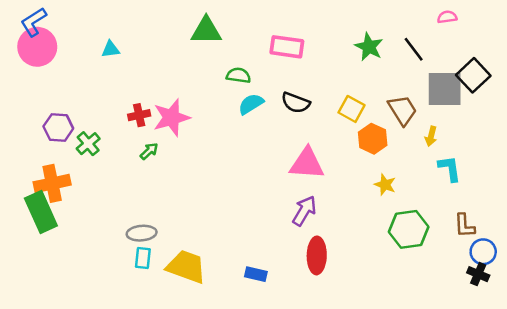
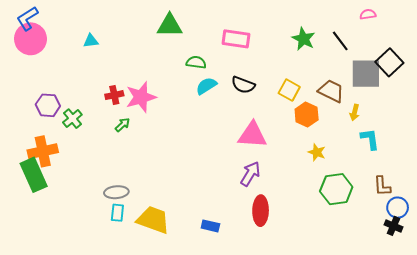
brown trapezoid: (402, 110) -> (331, 91), turned -32

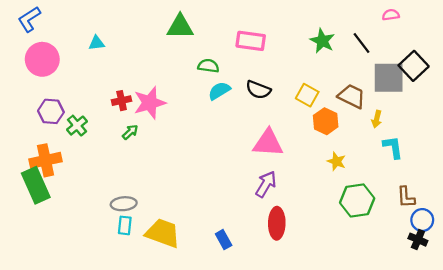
pink circle: (31, 39) -> (42, 59), moved
blue rectangle: (210, 226) -> (224, 240), turned 48

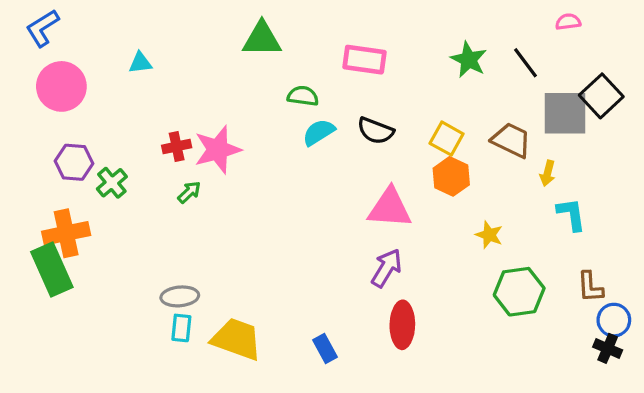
orange hexagon: (326, 121) -> (451, 176), moved

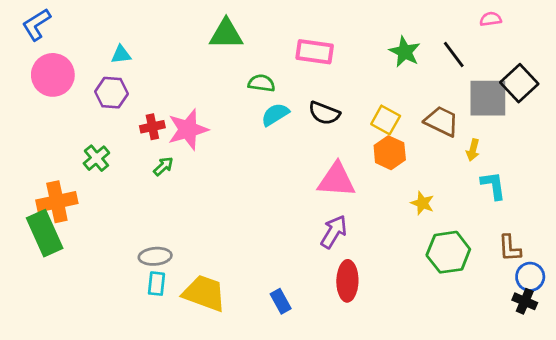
purple hexagon: (74, 162) -> (111, 93), moved

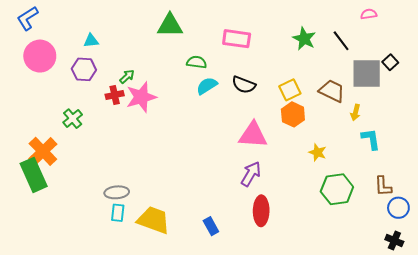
black square: (519, 83) -> (390, 62), size x0.6
yellow square: (386, 120) -> (290, 90), turned 35
green arrow: (163, 166) -> (127, 77), moved
orange cross: (57, 202) -> (43, 151), turned -32
black cross: (525, 301) -> (394, 241), moved

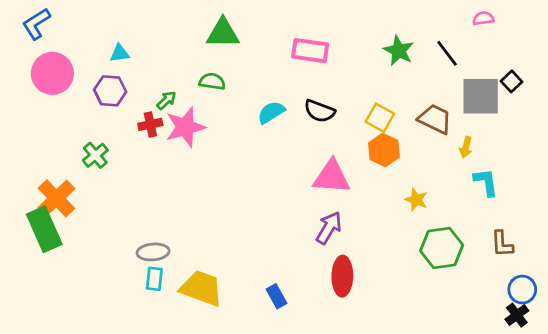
green semicircle: (197, 62) -> (212, 81), moved
yellow square: (290, 90) -> (380, 118), turned -35
blue circle: (398, 208) -> (522, 290), moved
black cross: (394, 241) -> (517, 315), turned 30

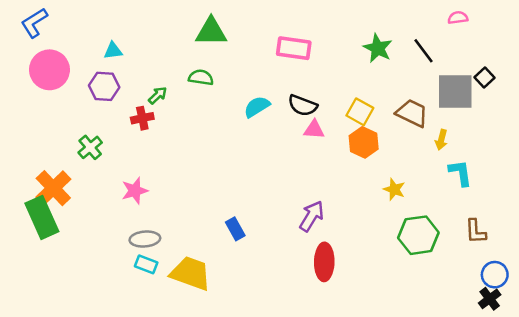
pink star: (185, 127) -> (135, 191), moved, size x0.7
pink triangle: (332, 177) -> (314, 130), moved, size x0.6
cyan rectangle: (154, 279) -> (146, 264), turned -75
blue rectangle: (277, 296) -> (235, 229), moved

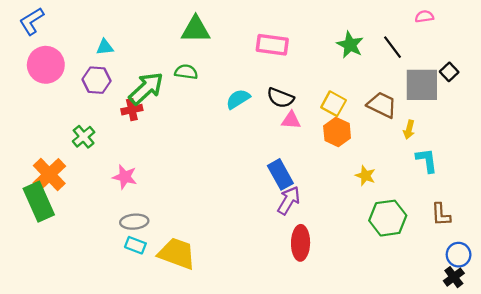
green arrow: (158, 95) -> (146, 88), size x2.0
pink star: (135, 191) -> (125, 177), turned 30
blue rectangle: (235, 229) -> (280, 174), moved, size x1.4

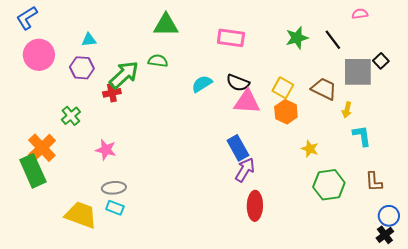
green star: (350, 45) -> (297, 38), turned 30
pink triangle: (291, 120) -> (247, 102), size x1.6
yellow trapezoid: (177, 253) -> (81, 215), moved

